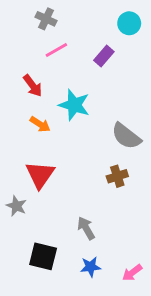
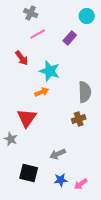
orange arrow: (40, 124) -> (42, 92), moved, turned -56
gray semicircle: (126, 136) -> (85, 92), turned -130
gray arrow: (86, 228) -> (58, 154), turned -84
pink arrow: (132, 273) -> (81, 184), moved

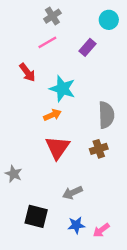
gray cross: (31, 13) -> (52, 16), moved, turned 32
red triangle: (27, 118) -> (57, 148), moved

